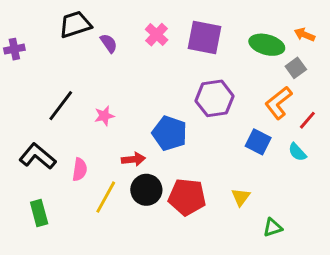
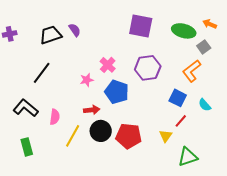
black trapezoid: (75, 24) -> (51, 35), moved
pink cross: (157, 35) -> (108, 65), moved
pink star: (104, 116) -> (87, 80), moved
red line: (307, 120) -> (181, 121), moved
green triangle: (273, 227) -> (188, 157), size x1.5

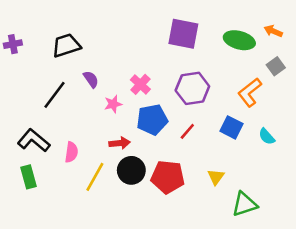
purple semicircle: (75, 30) -> (91, 79), moved
gray square: (204, 47) -> (276, 66), moved
blue pentagon: (117, 92) -> (152, 120), turned -30
red line: (181, 121) -> (187, 131), moved
green rectangle: (27, 147) -> (28, 177), moved

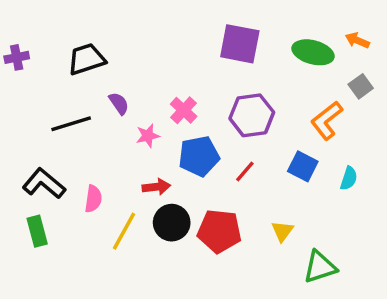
black line: (55, 95) -> (71, 124), turned 36
cyan semicircle: (267, 137) -> (349, 178), turned -120

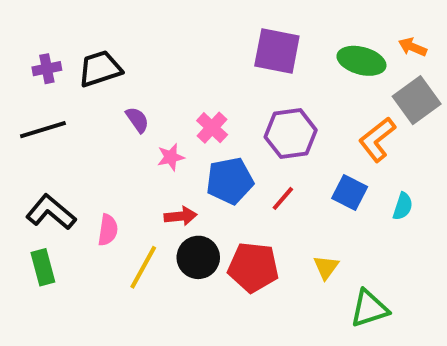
purple cross: (17, 57) -> (47, 69), moved
gray square: (361, 86) -> (417, 100), size x1.6
black line: (71, 124) -> (43, 130), moved

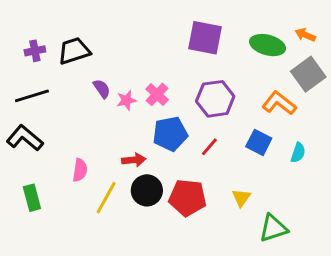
orange L-shape: (377, 139) -> (279, 103), turned 76
pink star: (171, 157) -> (126, 100), moved
black L-shape: (51, 212) -> (25, 138), moved

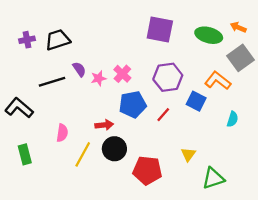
black line: (32, 96) -> (52, 82), moved
blue square: (259, 142) -> (196, 101), moved
red pentagon: (188, 198) -> (147, 170), moved

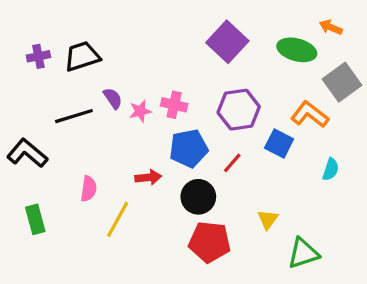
orange arrow: (238, 27) -> (331, 27), moved
purple square: (160, 30) -> (227, 42), turned 32
pink cross: (122, 74) -> (174, 105), turned -30
black circle: (114, 149) -> (198, 197), moved

